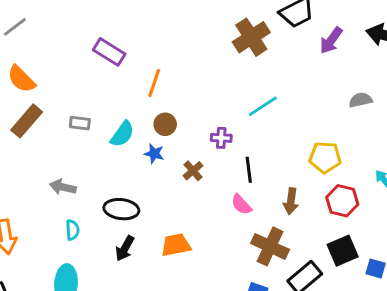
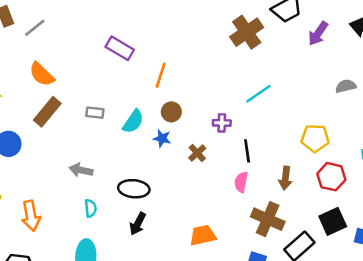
pink semicircle: (241, 204) -> (241, 182), turned 54
orange trapezoid: (176, 245) -> (203, 235), moved

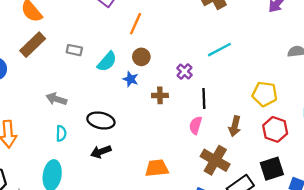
purple cross: (222, 123) -> (184, 72), turned 35
brown cross: (197, 153) -> (160, 95), turned 35
black arrow: (138, 224) -> (101, 152), turned 36

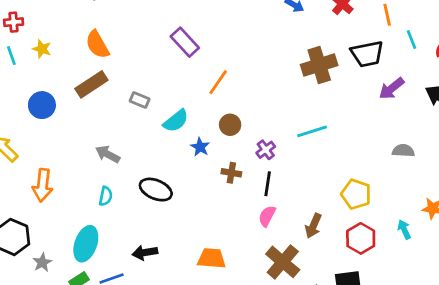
brown circle: (141, 57) -> (230, 125), moved
black line: (204, 98) -> (268, 184), moved
black arrow: (101, 152) -> (145, 253), moved

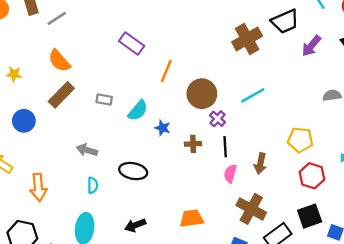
brown circle: (230, 125) -> (202, 94), moved, size x1.6
brown arrow: (313, 226) -> (260, 163), moved

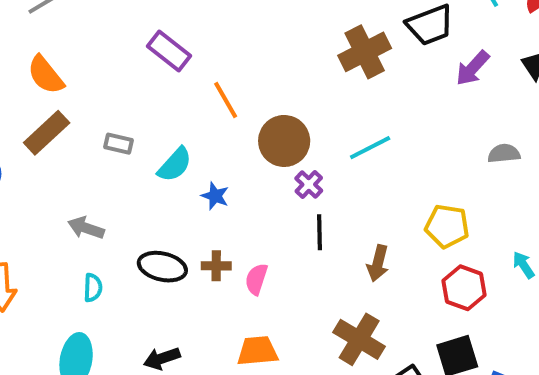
orange line: (166, 71) -> (226, 100), turned -55
brown cross: (193, 144) -> (216, 266), moved
pink semicircle: (230, 174) -> (256, 279), moved

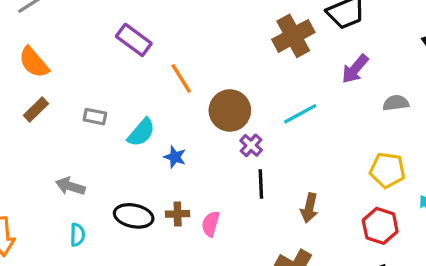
purple arrow: (473, 68) -> (355, 69), moved
brown rectangle: (47, 133) -> (36, 110), size x0.7
gray semicircle: (504, 153) -> (396, 103), moved
yellow pentagon: (447, 226) -> (387, 170), moved

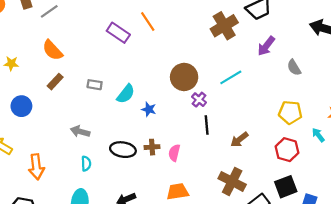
orange line: (181, 78) -> (148, 21), moved
gray semicircle: (396, 103) -> (294, 68), turned -112
brown arrow: (309, 208) -> (239, 140), turned 42

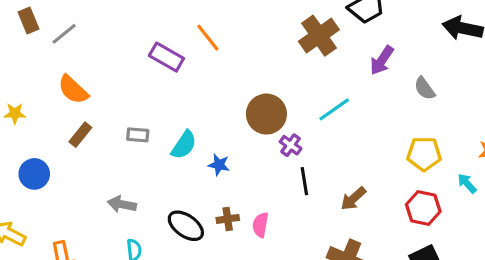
black ellipse: (123, 150) -> (186, 226), turned 30

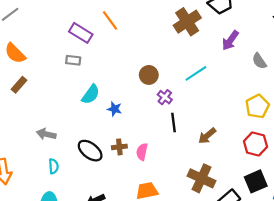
brown circle: (266, 114) -> (149, 75), size x0.7
gray rectangle: (138, 135) -> (73, 60), moved
yellow pentagon: (424, 154) -> (257, 106), turned -30

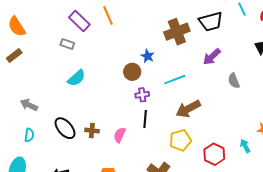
purple cross: (165, 97) -> (142, 95), turned 32
yellow pentagon: (257, 106) -> (180, 140), moved
blue star: (115, 109) -> (148, 56), moved
brown arrow: (207, 136) -> (188, 109), moved, size x1.4
pink semicircle: (142, 152) -> (120, 135), moved

